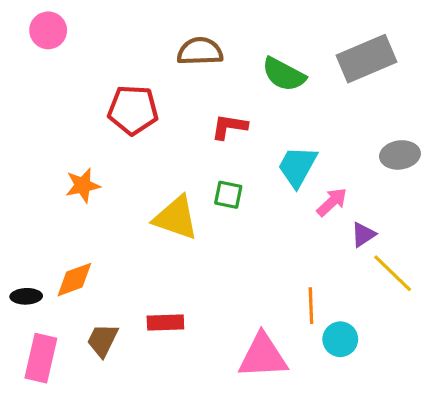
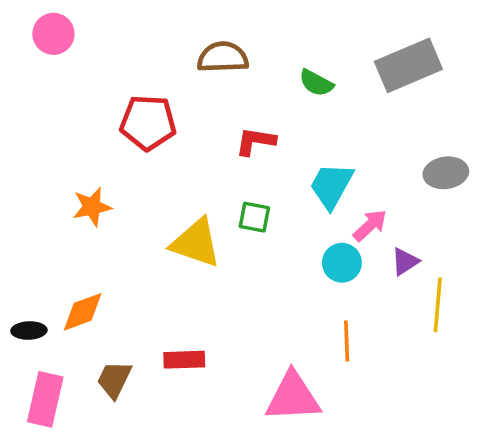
green semicircle: (284, 74) -> (316, 83), size x0.7
yellow line: (393, 273) -> (438, 305), turned 51
cyan circle: (340, 339) -> (342, 263), moved

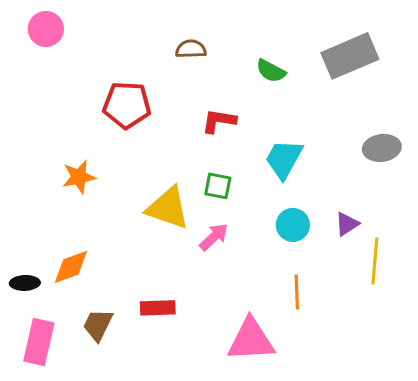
brown semicircle: (223, 57) -> (191, 49), size x0.7
pink arrow: (370, 225) -> (214, 237), moved

